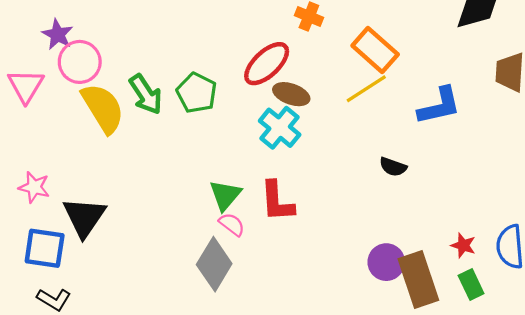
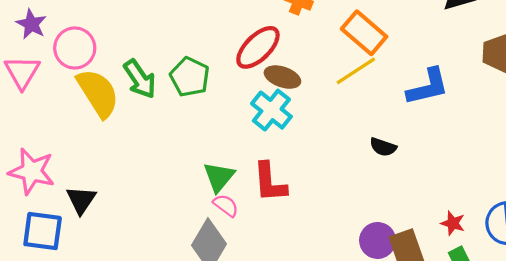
purple star: (58, 34) -> (31, 24), moved
pink star: (34, 187) -> (32, 171), size x1.5
black triangle: (84, 217) -> (81, 200), size x0.7

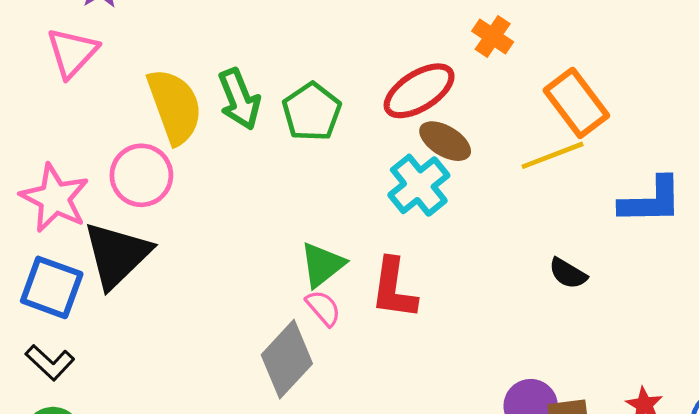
pink circle: (75, 48) -> (141, 175), moved
black triangle: (81, 200) -> (117, 255), size x1.6

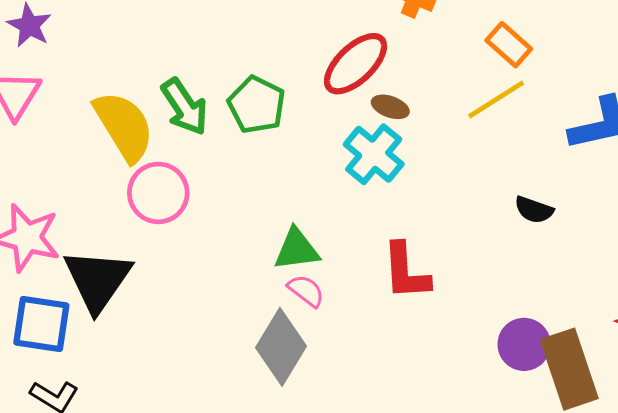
orange rectangle: (576, 103) -> (509, 45), size x0.7
brown ellipse: (445, 141) -> (390, 107), size x0.7
pink circle: (141, 175) -> (158, 193), moved
green triangle: (322, 265) -> (297, 249), turned 42
red L-shape: (394, 289) -> (406, 271), moved

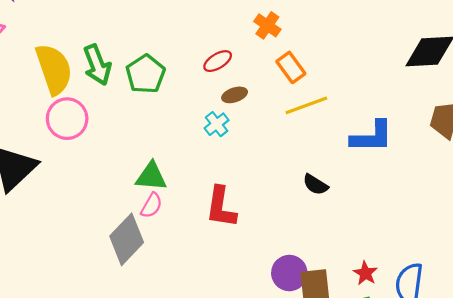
orange rectangle: (509, 45) -> (291, 67), moved
red ellipse: (356, 64) -> (218, 61), size x0.6
brown ellipse: (390, 107) -> (235, 95), turned -50
cyan cross: (374, 154) -> (217, 124), size x0.6
pink semicircle: (306, 291) -> (152, 205), turned 70

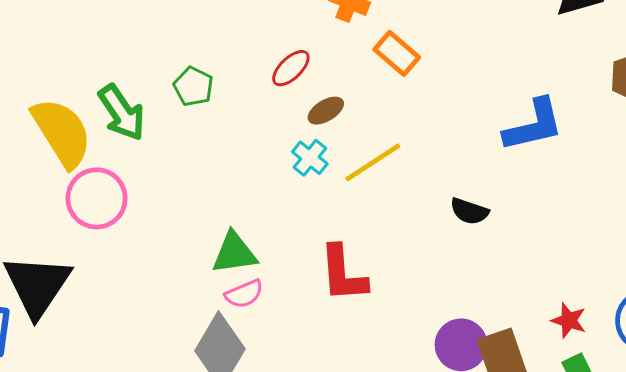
green pentagon: (146, 74) -> (193, 87), moved, size x0.7
yellow line: (306, 105) -> (373, 162), moved
pink semicircle: (152, 205) -> (244, 294), turned 50

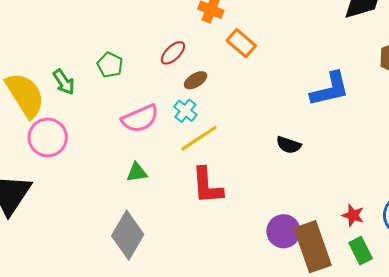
green arrow: (122, 113) -> (64, 82), size x0.7
yellow line: (373, 162) -> (199, 138), moved
green triangle: (234, 253) -> (137, 172), size x0.7
pink semicircle: (244, 294) -> (140, 119), moved, size x1.5

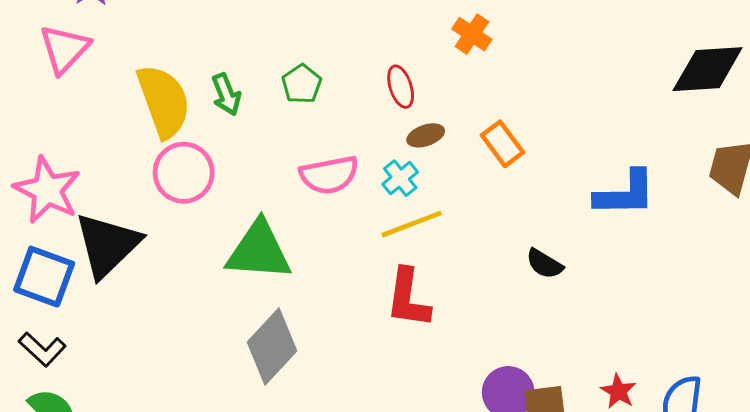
orange rectangle: (241, 43) -> (502, 144), moved
red ellipse: (173, 53) -> (401, 87), turned -76
green triangle: (137, 172) -> (259, 251), moved, size x2.0

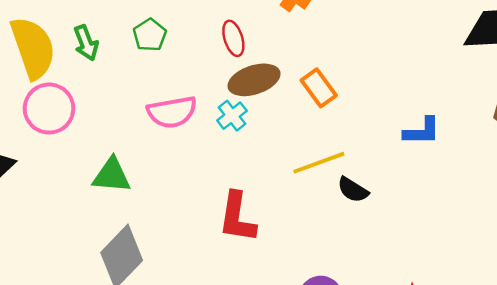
brown ellipse: (426, 135) -> (254, 80), size x1.6
blue L-shape: (625, 194) -> (422, 131), size x0.7
yellow line: (412, 224) -> (319, 163), moved
green triangle: (259, 251) -> (112, 175), size x0.7

